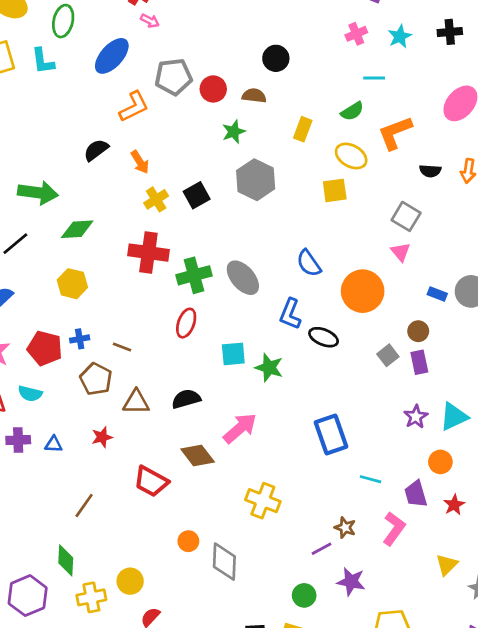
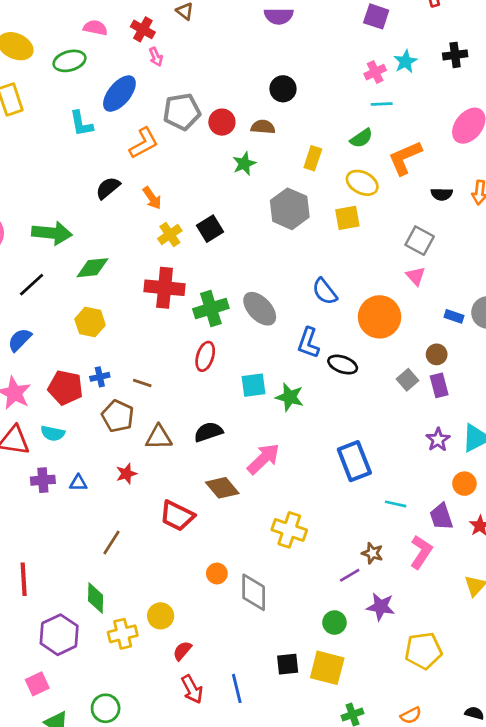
green ellipse: (63, 21) -> (69, 61), turned 64
pink arrow: (150, 21) -> (156, 57), turned 42
pink cross: (356, 34) -> (375, 72), moved
cyan L-shape: (43, 61) -> (81, 124), moved
gray hexagon: (256, 180) -> (290, 209), moved

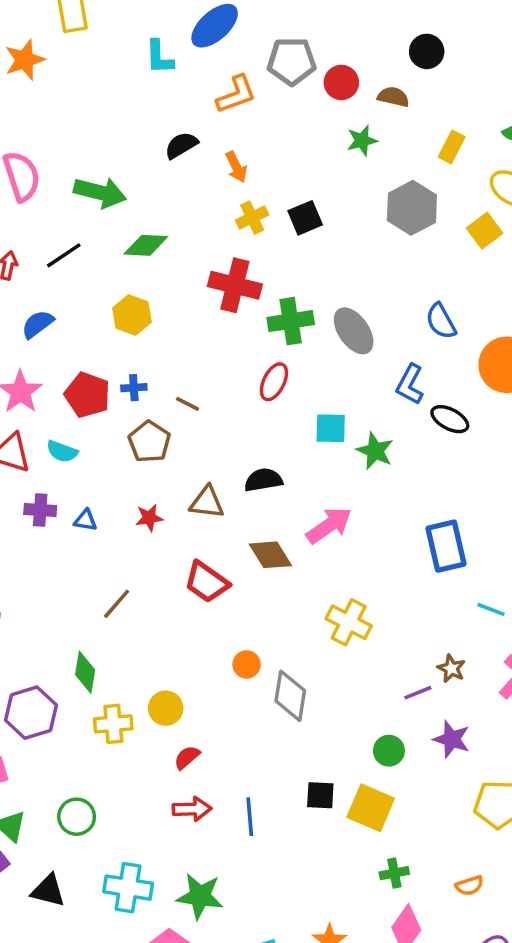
yellow square: (347, 218) -> (485, 231), turned -35
brown triangle: (159, 437) -> (207, 502), moved
red arrow: (192, 689) -> (192, 809), turned -72

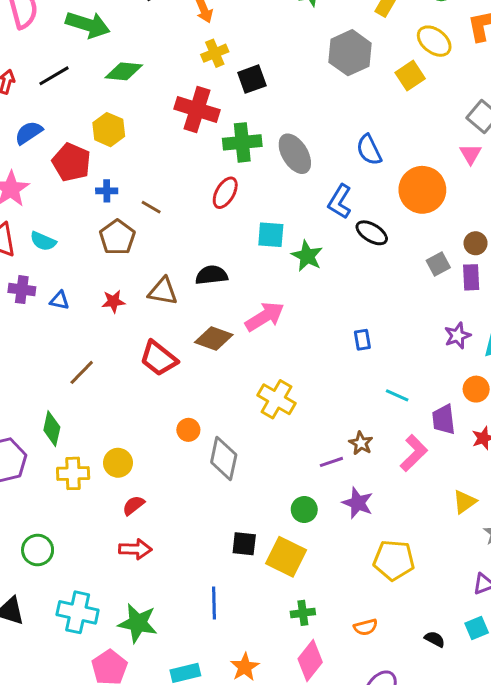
black square: (305, 218) -> (252, 79), moved
red pentagon: (87, 395) -> (71, 162), moved
blue rectangle: (446, 546) -> (362, 340), size x0.5
brown diamond: (270, 555) -> (214, 338), turned -42
blue line: (250, 817) -> (214, 603), moved

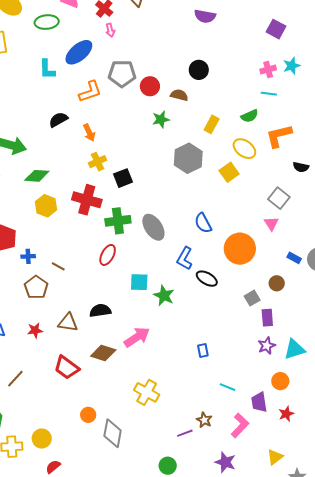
yellow hexagon: (109, 130) -> (46, 206), moved
purple rectangle: (471, 277) -> (267, 318), moved
purple star: (358, 503) -> (225, 462), moved

